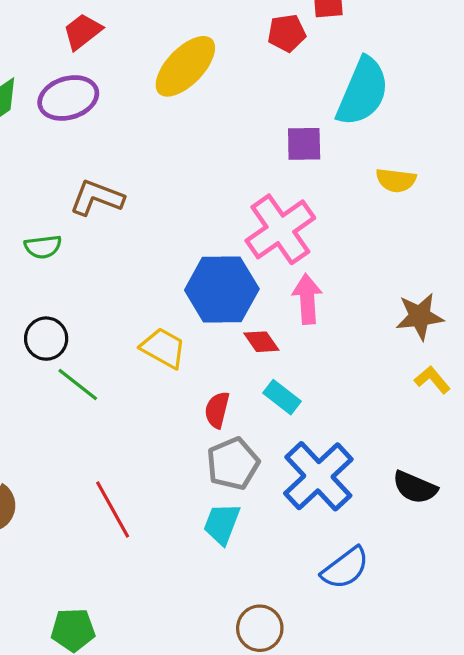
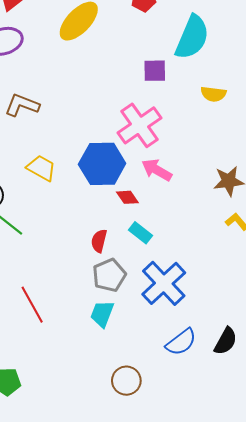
pink arrow: (307, 299) -> (157, 170), turned -56
yellow trapezoid: (163, 348) -> (41, 168), moved
black semicircle: (415, 487) -> (226, 341), moved, turned -84

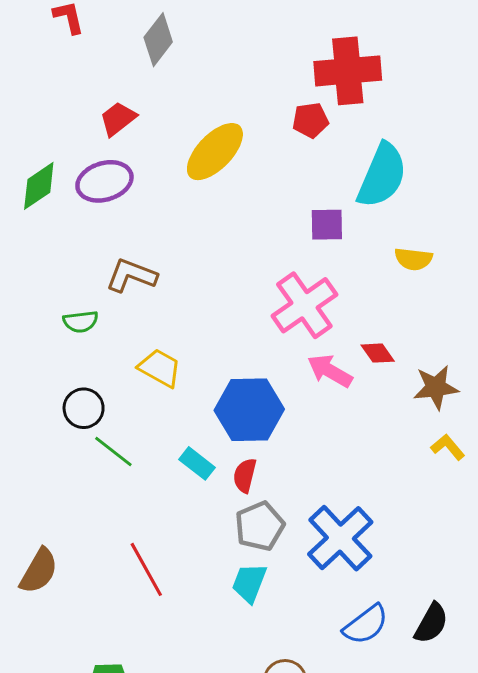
blue hexagon: (102, 164) -> (249, 410), moved
red diamond: (127, 197) -> (378, 353), moved
cyan rectangle: (141, 233) -> (197, 463), moved

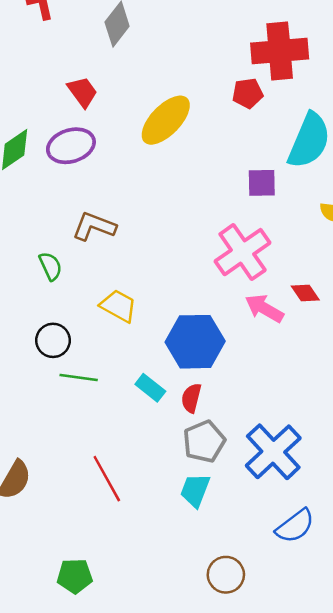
red trapezoid: (118, 119) -> (82, 92), turned 92
green semicircle: (81, 322) -> (50, 266), turned -108
green line: (113, 452) -> (79, 378), turned -30

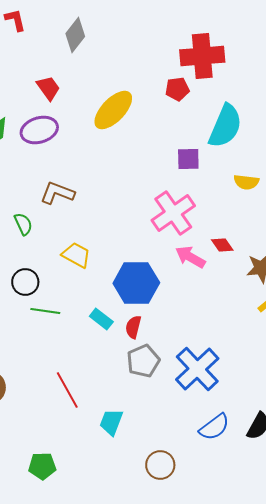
cyan trapezoid: (195, 490) -> (111, 422), moved

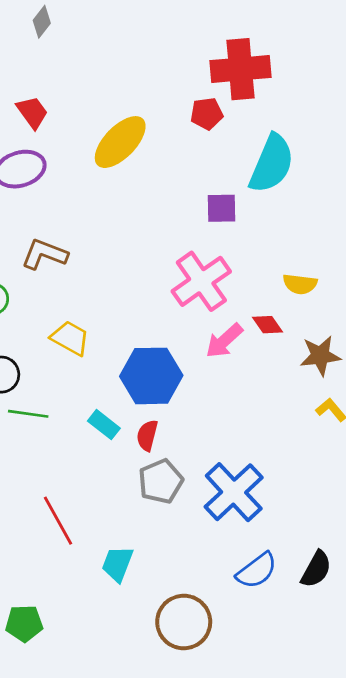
gray diamond: (75, 35) -> (42, 22), moved, size x0.7
yellow semicircle: (246, 182) -> (300, 284), moved
pink arrow: (190, 257) -> (224, 341), turned -72
brown circle: (160, 465) -> (184, 622), size x1.4

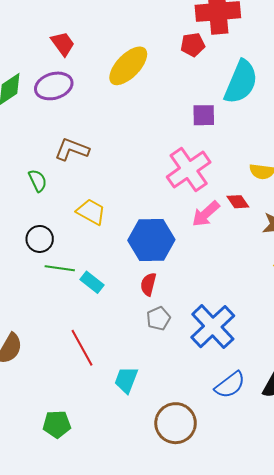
cyan rectangle: (104, 425) -> (92, 282), moved
gray pentagon: (161, 481) -> (158, 318), size x0.7

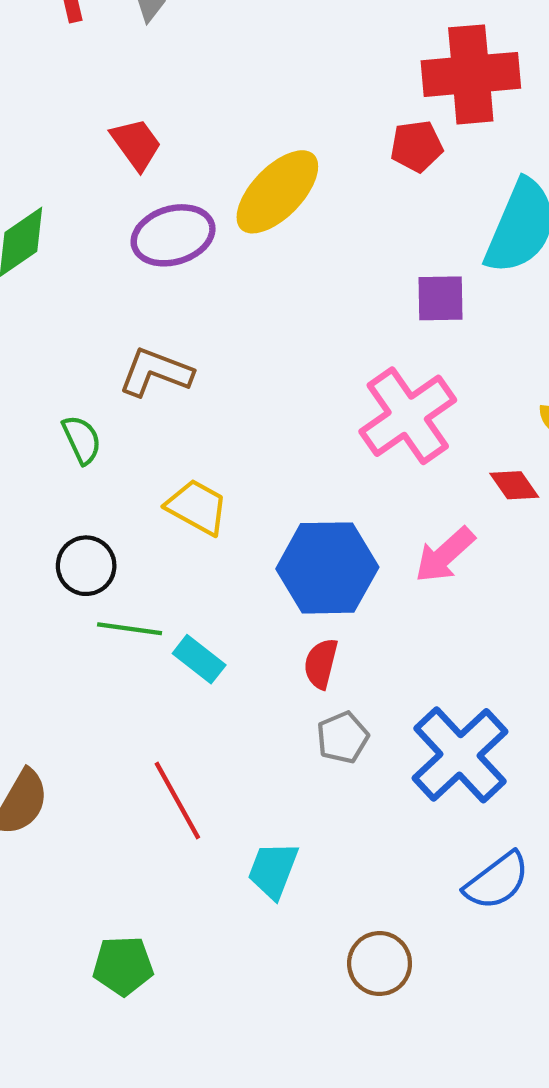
purple ellipse: (54, 86) -> (173, 235), moved
pink arrow: (206, 214) -> (445, 555), moved
brown circle: (176, 423) -> (380, 964), size x0.7

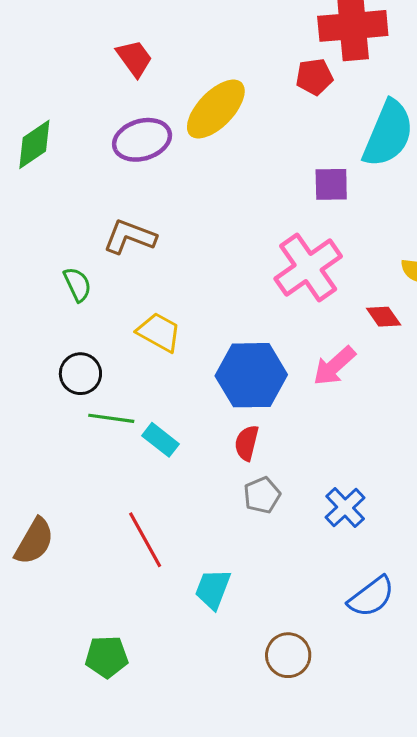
red trapezoid: (136, 144) -> (134, 58), moved
blue cross: (460, 755) -> (345, 508), size x0.6

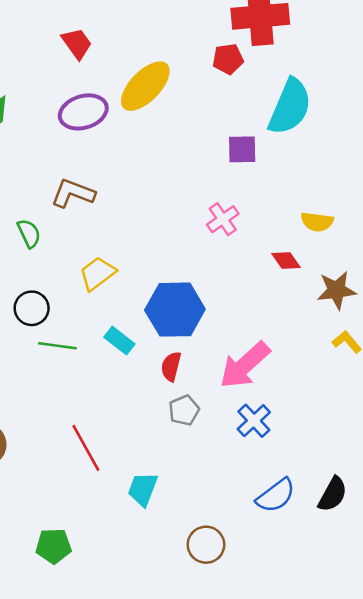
pink cross: (308, 267) -> (223, 219), size x0.6
yellow trapezoid: (159, 332) -> (97, 273), turned -66
pink arrow: (334, 366) -> (245, 365), moved, size x1.4
cyan rectangle: (160, 440) -> (119, 341), moved

